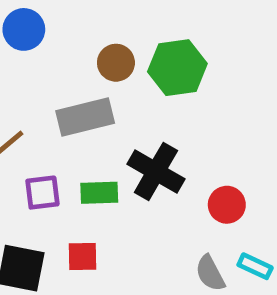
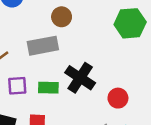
green hexagon: (177, 68) -> (130, 23), moved

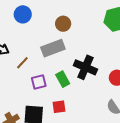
green rectangle: (48, 88) -> (63, 79), turned 70

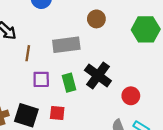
brown circle: (63, 24) -> (96, 19), moved
brown line: (22, 63) -> (28, 53), turned -48

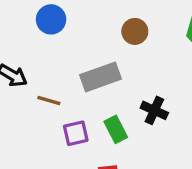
brown line: (28, 53) -> (49, 101), turned -70
black cross: (98, 75) -> (154, 110), size x0.7

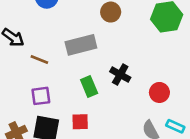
purple square: (76, 133) -> (41, 96), moved

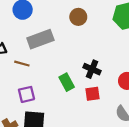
gray rectangle: (81, 45) -> (40, 39), moved
red square: (80, 122) -> (93, 94), moved

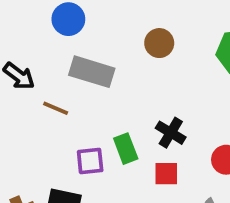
gray rectangle: (40, 39) -> (92, 72), turned 30
purple square: (26, 94) -> (90, 161), moved

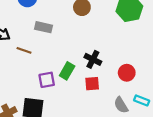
gray rectangle: (92, 72) -> (43, 27), size x0.7
green rectangle: (126, 149) -> (67, 71), turned 56

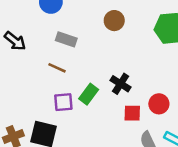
brown line: (24, 50) -> (57, 68), moved
red square: (92, 84) -> (132, 113), moved

